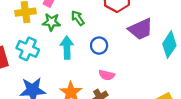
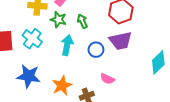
purple trapezoid: (141, 29) -> (121, 41), moved
pink semicircle: (107, 75) -> (107, 79), moved

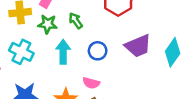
purple trapezoid: (121, 41) -> (138, 46), moved
pink semicircle: (107, 79) -> (91, 83), moved

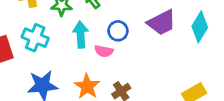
pink semicircle: (91, 83) -> (104, 51), moved

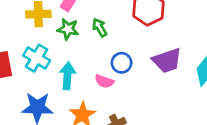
cyan arrow: (81, 35) -> (67, 76), moved

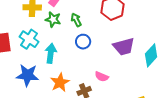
blue circle: (122, 63) -> (83, 42), moved
pink semicircle: (104, 81) -> (102, 77), moved

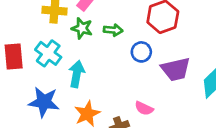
green arrow: (76, 20) -> (113, 30), turned 120
blue circle: (83, 42) -> (141, 52), moved

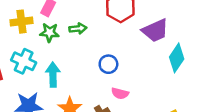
blue circle: (141, 52) -> (108, 64), moved
purple trapezoid: (176, 69) -> (155, 31), moved

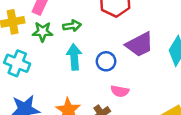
purple trapezoid: (155, 31) -> (140, 45), moved
cyan arrow: (53, 75) -> (74, 57), moved

